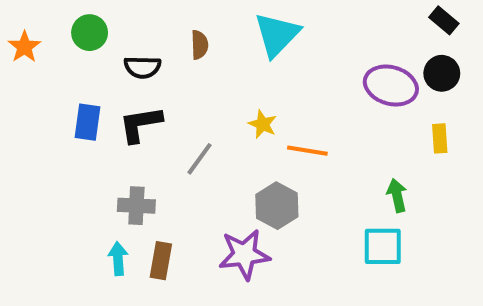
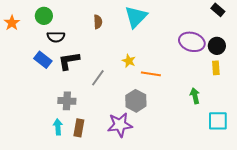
black semicircle: (142, 67) -> (56, 37), moved
black circle: (442, 73) -> (217, 46), moved
blue rectangle: (88, 122) -> (43, 60), turned -60
cyan square: (383, 246) -> (218, 121), moved

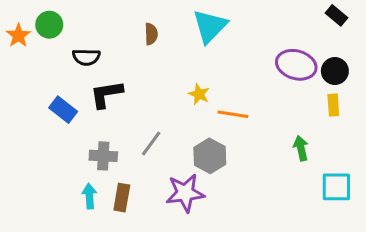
green circle: (44, 16) -> (49, 25), moved
blue rectangle: (43, 60) -> (63, 110), moved
gray line: (98, 78) -> (151, 144), moved

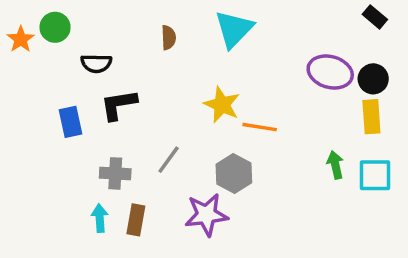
yellow star: (199, 94) -> (222, 105), size x1.5
yellow rectangle: (333, 105) -> (371, 117), size x1.4
blue rectangle: (63, 110) -> (70, 122), turned 40
cyan square: (336, 187) -> (375, 175), moved

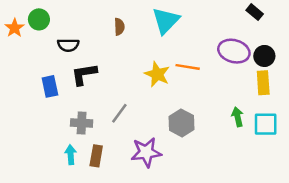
black rectangle: (375, 17) -> (255, 12), moved
orange line: (260, 127) -> (188, 67), moved
gray hexagon: (234, 173) -> (182, 123), moved

